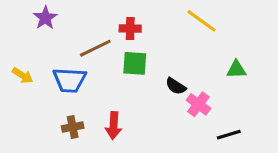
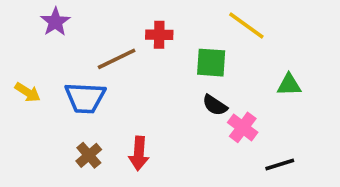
green square: (135, 63) -> (211, 63), moved
brown cross: (73, 127) -> (89, 155), turned -30

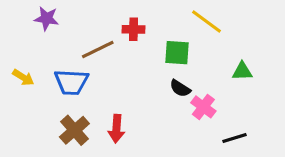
purple star: (55, 22) -> (47, 18), turned -30
brown cross: (89, 155) -> (74, 130), size x1.4

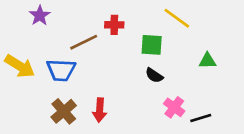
purple star: (47, 18) -> (40, 16), turned 30
yellow arrow: (23, 77) -> (20, 66), size x1.6
pink cross: (203, 107) -> (174, 107), moved

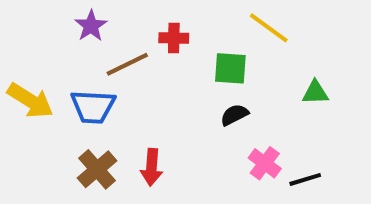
purple star: (40, 16) -> (91, 26), moved
black semicircle: (154, 75) -> (234, 115), turned 120

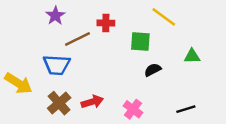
yellow arrow: (30, 101) -> (18, 83), moved
black semicircle: (234, 115) -> (153, 70), moved
pink cross: (265, 163) -> (133, 109), moved
red arrow: (152, 167) -> (92, 102), turned -110

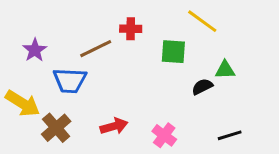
purple star: (55, 16) -> (35, 50), moved
green triangle: (192, 56) -> (225, 70), moved
black semicircle: (153, 70) -> (202, 87), moved
brown cross: (59, 103) -> (56, 128), moved

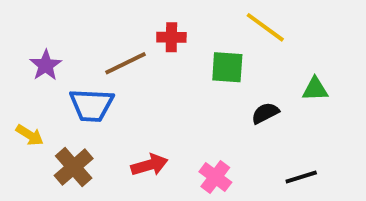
green triangle: (225, 70) -> (315, 89), moved
yellow arrow: (23, 103) -> (30, 135), size x0.6

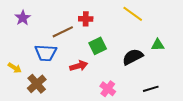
purple star: (46, 65) -> (23, 18), moved
green square: (227, 67) -> (98, 46), moved, turned -30
black semicircle: (265, 113) -> (133, 57), size x1.5
red arrow: (149, 165) -> (79, 66), moved

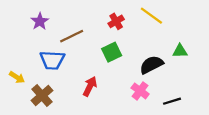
purple star: (23, 18) -> (40, 21), moved
red cross: (86, 19) -> (116, 21), moved, turned -32
red arrow: (79, 66) -> (90, 86), moved, turned -48
pink cross: (108, 89) -> (140, 91), moved

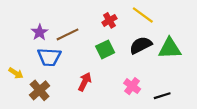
purple star: (40, 21) -> (40, 32), moved
green triangle: (180, 51) -> (170, 48), size x1.6
black semicircle: (151, 65) -> (141, 45), moved

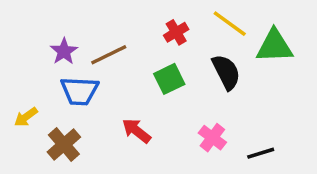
black semicircle: (141, 45) -> (226, 72), turned 90
green triangle: (170, 48) -> (275, 46), moved
yellow arrow: (16, 73) -> (26, 117), turned 112
red arrow: (85, 82) -> (136, 131), turned -78

